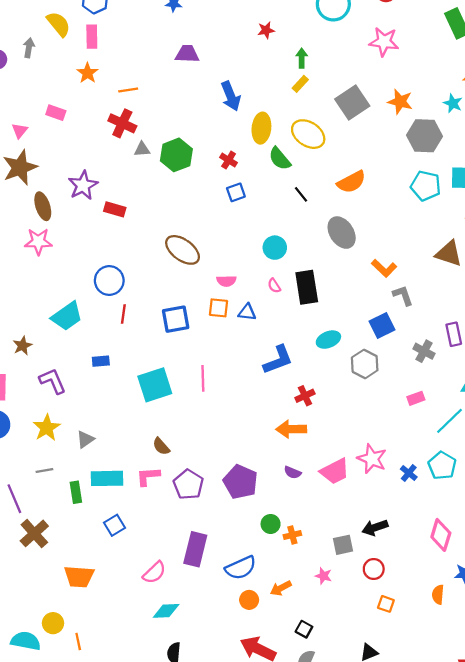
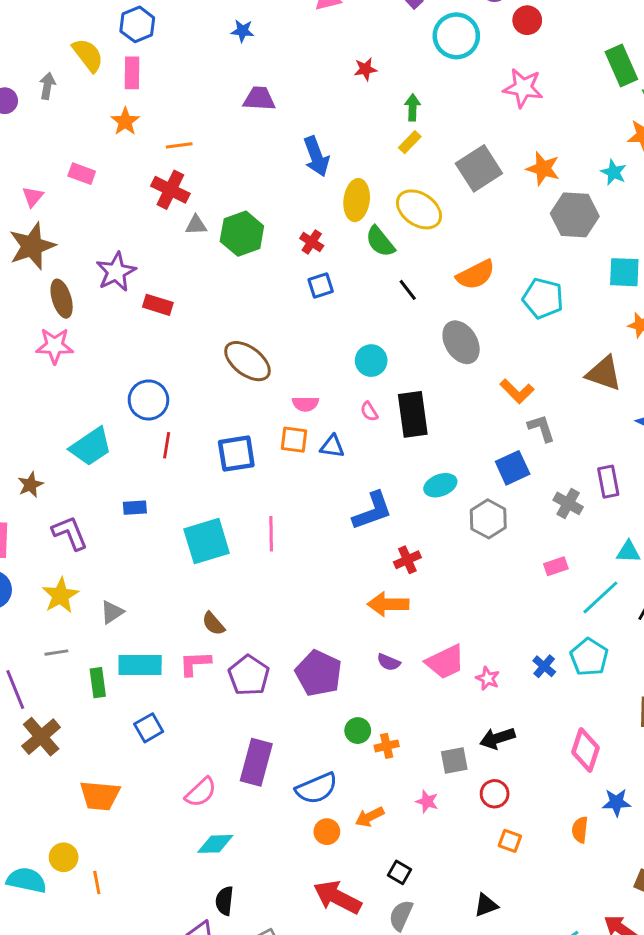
cyan pentagon: (426, 186) -> (543, 298), moved
pink star: (372, 459) -> (488, 678), moved, size x0.6

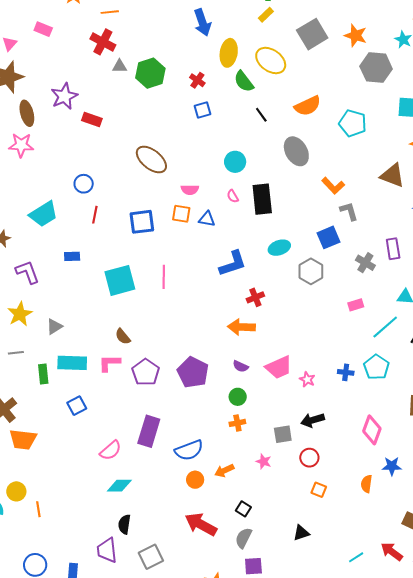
blue circle: (148, 400) -> (84, 184), size x0.7
blue cross: (544, 666) -> (346, 372), turned -35
green circle: (358, 731) -> (238, 397), moved
orange trapezoid: (100, 796) -> (23, 439), moved

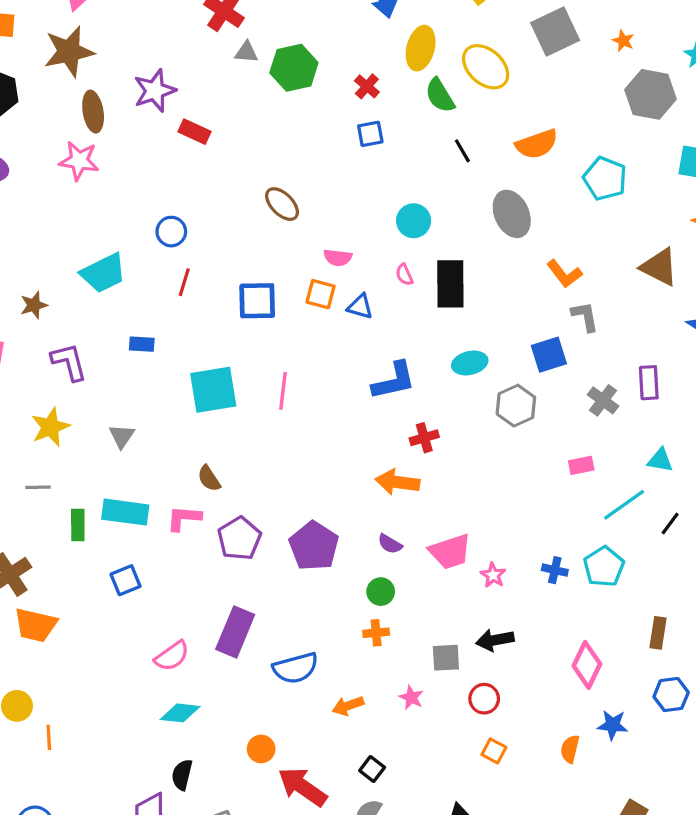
orange star: (356, 35) -> (623, 41), size x0.6
brown ellipse: (151, 160) -> (282, 204), size x0.7
gray triangle: (54, 327) -> (122, 436), moved, turned -30
orange circle: (195, 480) -> (261, 749), moved

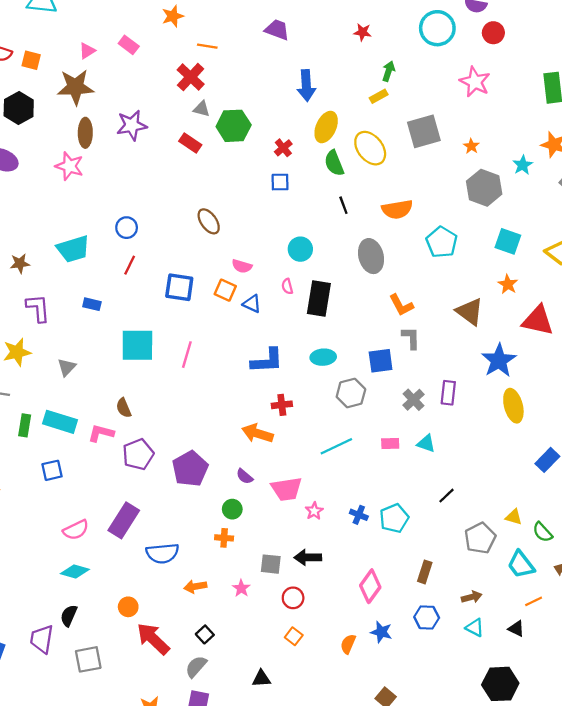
red rectangle: (195, 132) -> (190, 143), moved
cyan triangle: (660, 460) -> (426, 444), moved
cyan line: (624, 505) -> (336, 446), moved

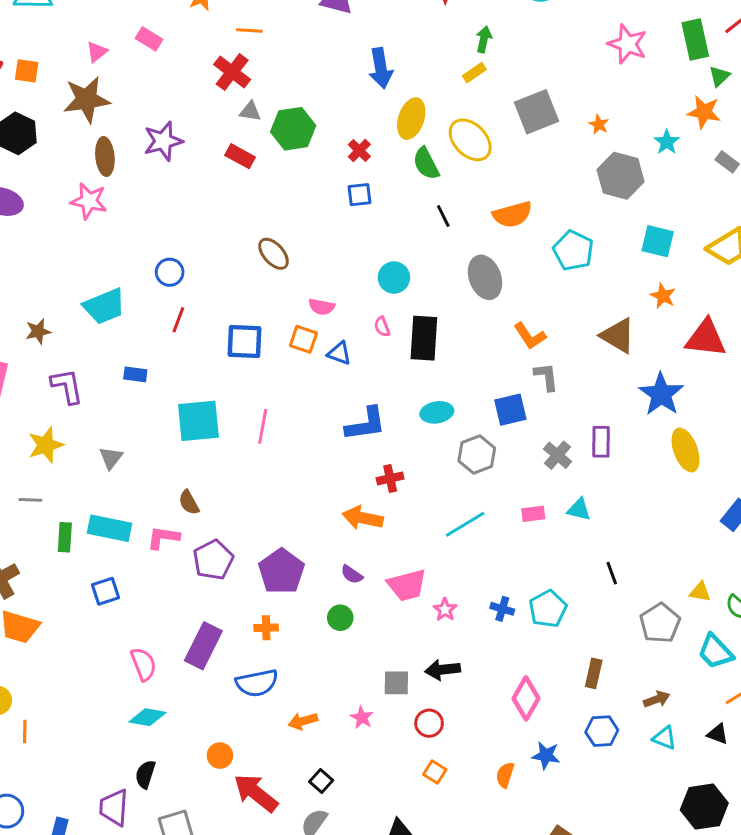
pink star: (475, 82) -> (627, 44), moved
black line: (447, 496) -> (612, 573), turned -60
pink semicircle: (76, 530) -> (143, 664), turned -80
orange cross: (224, 538) -> (266, 628), moved

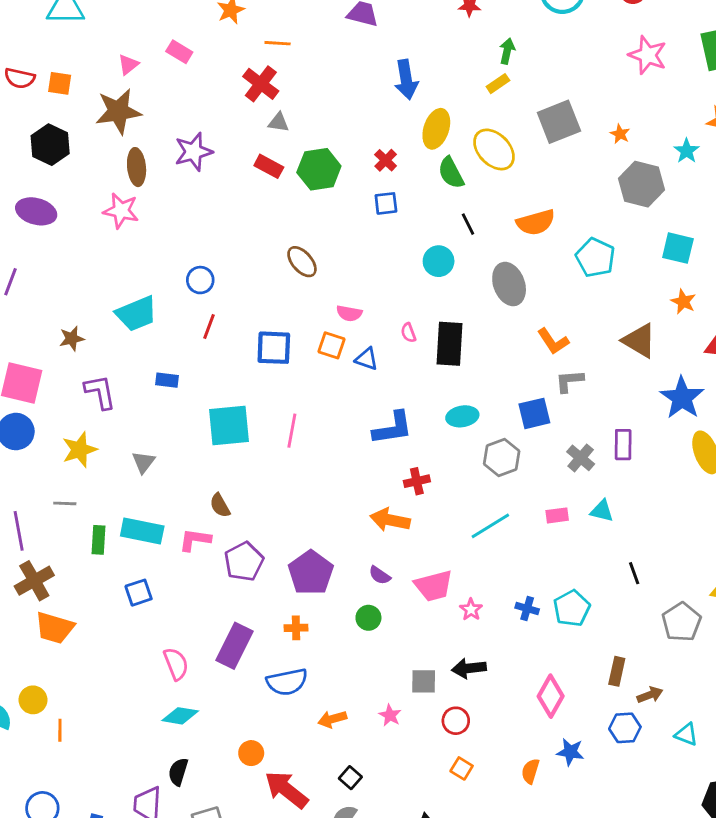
green hexagon: (293, 129) -> (319, 169), moved
cyan circle: (394, 277) -> (439, 261), moved
gray L-shape: (546, 377) -> (569, 381), turned -88
brown arrow: (657, 699) -> (650, 695), moved

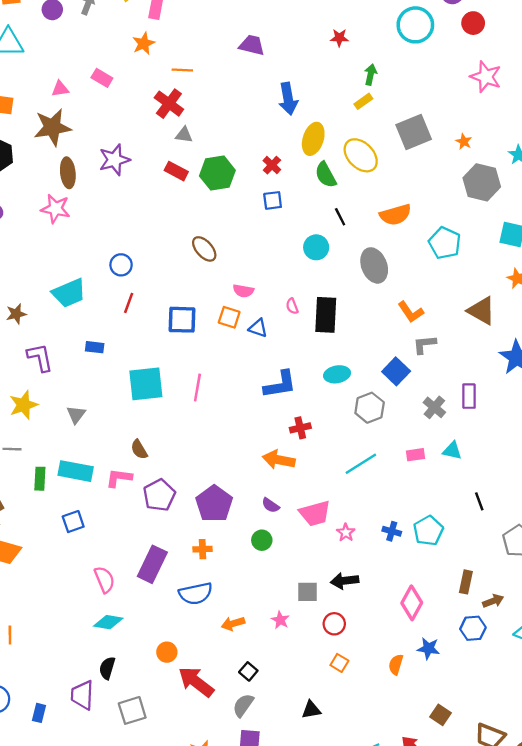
pink triangle: (128, 64) -> (60, 89), turned 30
blue square: (534, 413) -> (396, 371), turned -32

